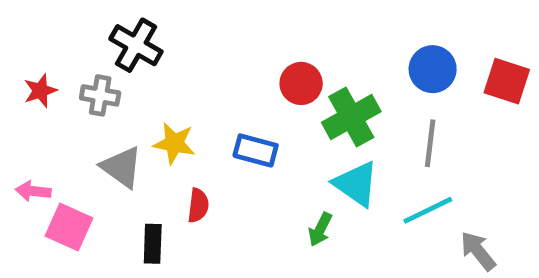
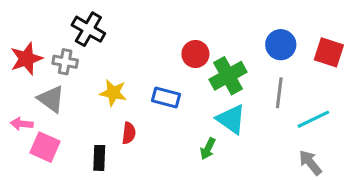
red star: (40, 91) -> (26, 59), size x1.5
gray triangle: (122, 167) -> (51, 99), moved
cyan line: (428, 210) -> (313, 119), moved

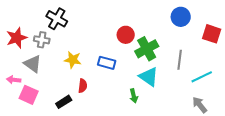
blue circle: (281, 45) -> (181, 17), moved
green arrow: (208, 149) -> (134, 96), turned -40
black rectangle: (99, 158) -> (64, 102), turned 56

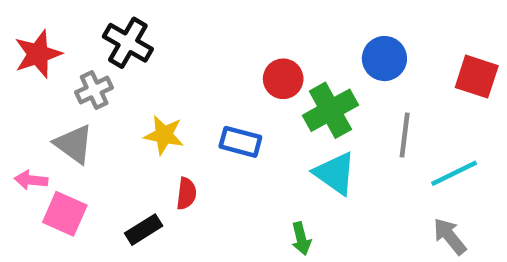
blue circle: (181, 17) -> (384, 59), moved
red star: (17, 38) -> (38, 54), moved
gray cross: (42, 40) -> (94, 90), turned -35
green arrow: (134, 96) -> (301, 239), moved

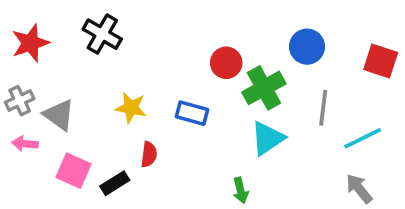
gray cross: (94, 90) -> (20, 101), moved
cyan triangle: (335, 173) -> (267, 138), turned 51
pink square: (65, 214) -> (73, 171), moved

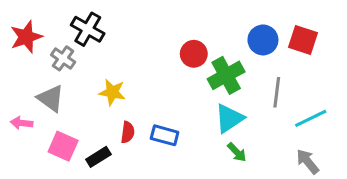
red square: (381, 61) -> (303, 40), moved
gray cross: (20, 101) -> (63, 58), moved, turned -30
blue rectangle: (192, 113) -> (165, 135), moved
green arrow: (241, 190) -> (237, 152), moved, turned -30

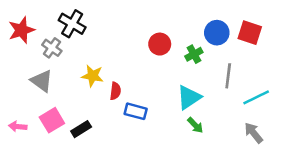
green cross: (226, 75) -> (194, 54), moved, size x0.6
pink arrow: (22, 123) -> (18, 127), moved
red semicircle: (128, 132) -> (115, 91), moved
pink square: (63, 146) -> (52, 120), turned 35

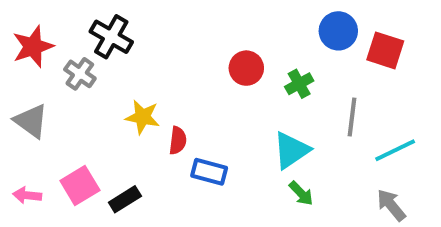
blue circle: (217, 33) -> (338, 31), moved
gray triangle: (42, 81) -> (31, 121), moved

